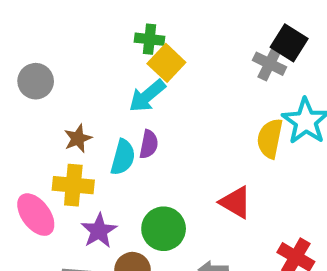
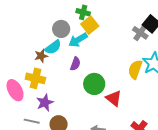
gray circle: (36, 81) -> (61, 29), moved
cyan semicircle: (123, 157) -> (53, 47), moved, turned 30
green circle: (164, 229) -> (94, 84), moved

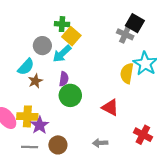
cyan semicircle: (53, 47) -> (26, 67), moved
brown star: (41, 56) -> (35, 81), moved
yellow cross: (35, 78) -> (27, 116), moved
green circle: (94, 84) -> (70, 95), moved

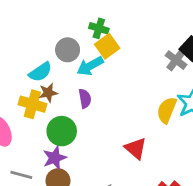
purple semicircle: (64, 79) -> (85, 99), turned -32
green circle: (70, 95) -> (62, 131), moved
yellow cross: (27, 116) -> (32, 104), moved
purple star: (40, 125) -> (55, 158), moved

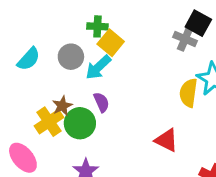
cyan semicircle: (40, 72) -> (29, 59), moved
yellow cross: (32, 104) -> (49, 122), turned -36
green circle: (62, 131) -> (80, 123), moved

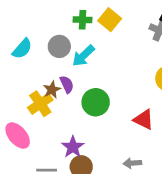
yellow square: (111, 43) -> (110, 20), moved
purple semicircle: (101, 102) -> (67, 84), moved
green circle: (80, 123) -> (96, 102), moved

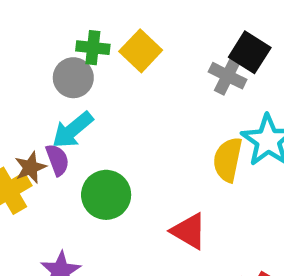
gray circle: (59, 46) -> (73, 78), moved
cyan arrow: (83, 56) -> (73, 130), moved

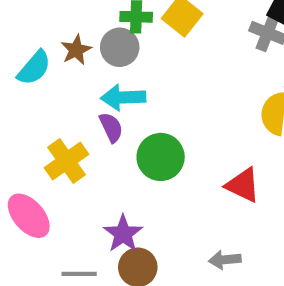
cyan arrow: (73, 130) -> (123, 97), turned 42
brown star: (30, 167) -> (76, 50), moved

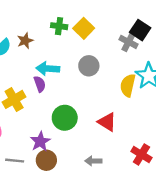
gray circle: (120, 47) -> (89, 66), moved
green circle: (161, 157) -> (65, 118), moved

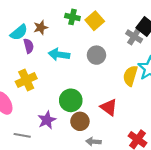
purple semicircle: (40, 84) -> (29, 46), moved
brown circle: (46, 160) -> (80, 121), moved

